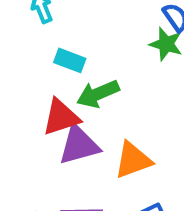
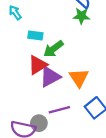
orange triangle: (133, 160) -> (79, 78), turned -30

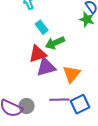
cyan rectangle: (35, 36) -> (42, 27), turned 32
purple line: (59, 110) -> (59, 100), moved

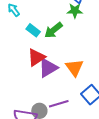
green arrow: (55, 43) -> (53, 30), moved
purple line: (59, 100) -> (59, 104), moved

